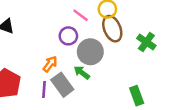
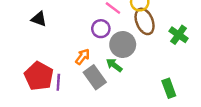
purple line: (44, 90) -> (58, 82), moved

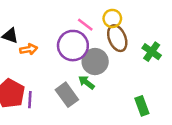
purple circle: (101, 29) -> (73, 46), size x1.6
orange arrow: (83, 57) -> (29, 49), moved, turned 42

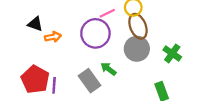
pink line: (85, 25) -> (107, 13), turned -63
green cross: (152, 52) -> (172, 53), moved
gray circle: (95, 62) -> (137, 49), moved

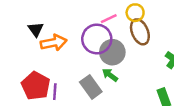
black triangle: (35, 24) -> (36, 29), turned 35
orange arrow: (53, 37) -> (54, 43), size x1.5
gray circle: (137, 49) -> (112, 52), moved

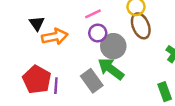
pink line: (109, 19) -> (93, 14), moved
purple circle: (97, 39) -> (98, 33), size x0.6
green arrow: (110, 75) -> (111, 69), size x1.6

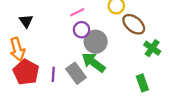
brown ellipse: (141, 26) -> (134, 24), moved, turned -30
orange arrow: (55, 37) -> (17, 49), moved, turned 85
purple line: (56, 86) -> (53, 74), moved

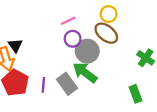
black triangle: (26, 21) -> (15, 46), moved
brown ellipse: (134, 24) -> (106, 33), moved

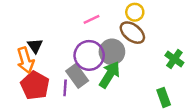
purple circle: (73, 39) -> (89, 55), moved, size x1.6
green arrow: (85, 72) -> (110, 75), turned 85
gray rectangle: (67, 84) -> (77, 76), moved

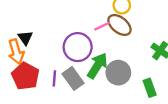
pink line: (92, 19) -> (102, 26), moved
gray circle: (112, 52) -> (118, 73), moved
gray rectangle: (77, 76) -> (73, 78), moved

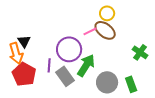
gray circle: (118, 73) -> (107, 82), moved
purple line: (54, 78) -> (49, 65), moved

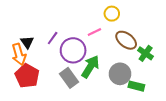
brown ellipse: (105, 30) -> (126, 40), moved
purple line: (49, 65) -> (53, 38), moved, turned 32
gray circle: (107, 82) -> (120, 74), moved
green rectangle: (131, 84) -> (136, 86), turned -56

